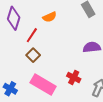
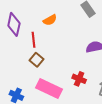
red line: (32, 35) -> (34, 40), turned -35

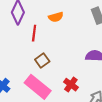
brown square: (37, 60) -> (42, 61), moved

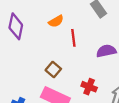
red line: (34, 33) -> (73, 38), moved

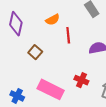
brown square: (53, 69) -> (35, 52), moved

